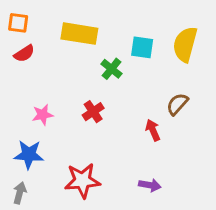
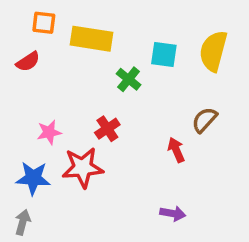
orange square: (18, 23) -> (44, 23), moved
red star: (82, 181) -> (83, 168), moved

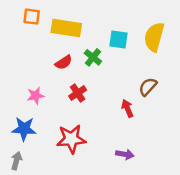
red semicircle: (28, 62) -> (64, 62), moved
red star: (83, 168) -> (71, 139), moved

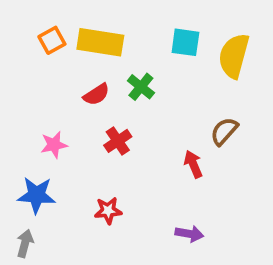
orange square: (32, 17) -> (52, 40), moved, turned -36
cyan square: (118, 39) -> (185, 42), moved
red star: (71, 139) -> (108, 211), size x0.6

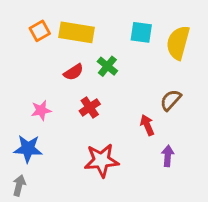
red star: (108, 211) -> (101, 160), moved, size x1.6
purple arrow: (189, 234) -> (168, 156), moved, turned -96

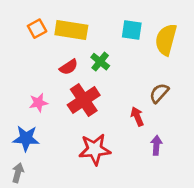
red cross: (90, 107) -> (84, 100), size x1.6

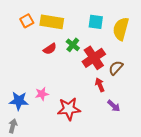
red cross: (84, 100) -> (94, 58), moved
pink star: (38, 103) -> (42, 94), moved
purple arrow: (156, 145) -> (114, 106), turned 128

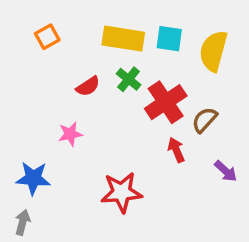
yellow rectangle: (52, 22) -> (123, 39), moved
pink star: (42, 94) -> (70, 134), moved
purple arrow: (114, 106) -> (226, 171), moved

